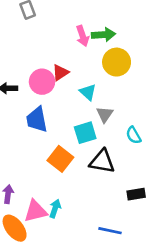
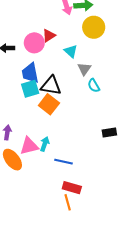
cyan square: (85, 133) -> (30, 89), moved
cyan semicircle: (134, 135) -> (94, 86), moved
black triangle: (102, 161) -> (51, 86), moved
blue line: (110, 231) -> (63, 162), moved

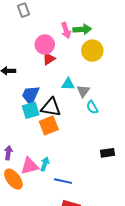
pink circle: (34, 43) -> (45, 45), moved
cyan triangle: (71, 51) -> (68, 84), moved, turned -40
blue trapezoid: (30, 73) -> (31, 95), turned 35
orange square: (49, 104) -> (49, 125), turned 30

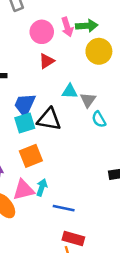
pink circle: (45, 45) -> (42, 32), moved
orange square: (49, 125) -> (31, 156), moved

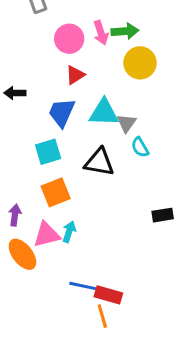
cyan triangle: (70, 91) -> (104, 113), size x1.5
blue trapezoid: (25, 105) -> (62, 113), moved
black triangle: (49, 119) -> (99, 162), moved
blue line: (64, 208) -> (83, 286), moved

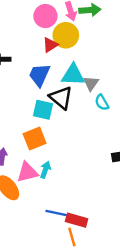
yellow circle: (140, 63) -> (66, 35), moved
cyan square: (48, 152) -> (43, 110), moved, turned 30
black triangle: (99, 162) -> (61, 98), moved, turned 30

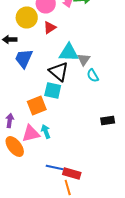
yellow circle: (66, 35) -> (27, 18), moved
blue trapezoid: (39, 75) -> (24, 58), moved
cyan square: (43, 110) -> (53, 90), moved
cyan arrow: (45, 170) -> (46, 132), turned -40

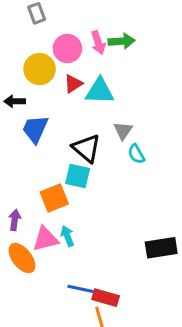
cyan triangle: (69, 52) -> (100, 91), moved
black rectangle: (108, 120) -> (161, 248), moved, size x1.5

